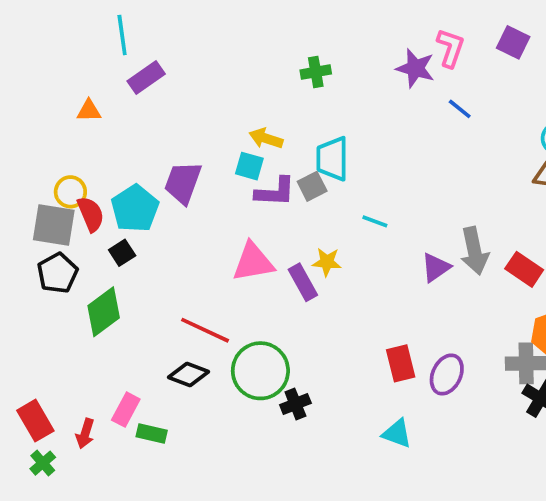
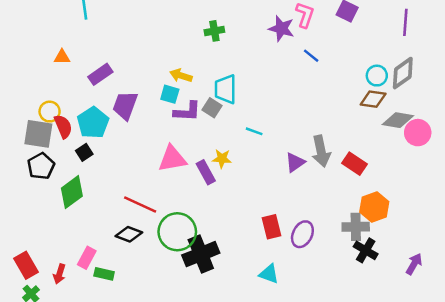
purple rectangle: (146, 77) -> (100, 74), moved
gray square: (312, 186) -> (212, 108), turned -30
black cross: (295, 404) -> (201, 254), size x1.8

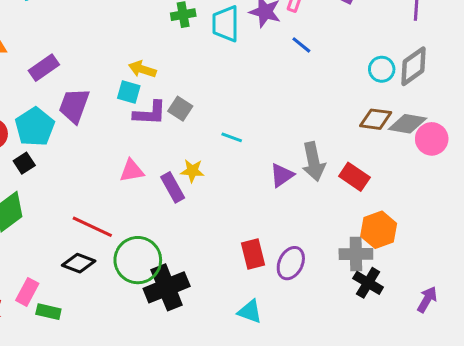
cyan trapezoid: (226, 89) -> (226, 24), moved
brown diamond: (373, 99) -> (376, 119), moved
pink triangle: (172, 159) -> (132, 171), size x0.7

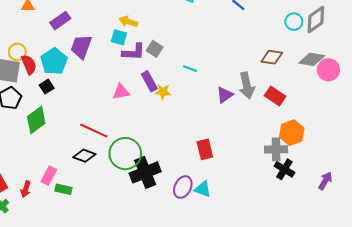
brown diamond: (376, 119) -> (272, 57), moved
purple rectangle: (173, 187) -> (149, 81), moved
purple ellipse: (291, 263) -> (183, 187), moved

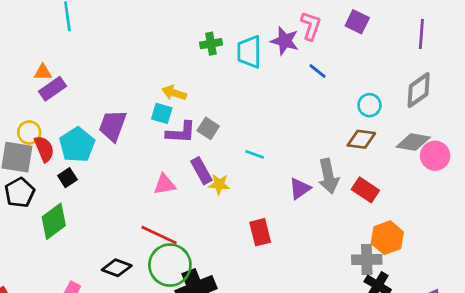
purple rectangle: (60, 21) -> (52, 89), moved
cyan circle: (294, 22) -> (369, 105), moved
red line: (94, 131) -> (159, 235), moved
red rectangle: (205, 149) -> (260, 232), moved

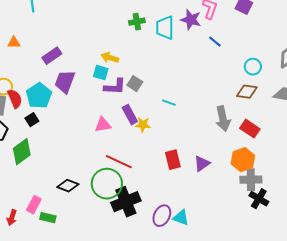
purple rectangle: (52, 89) -> (52, 56), moved
purple triangle: (300, 188) -> (202, 164), moved
red line: (159, 235) -> (119, 162), moved
orange hexagon: (387, 238) -> (243, 160), moved

